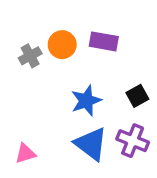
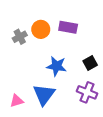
blue star: (86, 101) -> (57, 66), turned 30
blue triangle: (91, 144) -> (44, 95), moved, turned 30

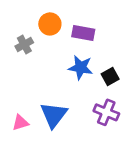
orange circle: (41, 29) -> (50, 24), moved
blue star: (57, 66) -> (81, 68), moved

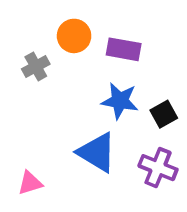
blue triangle: (54, 115) -> (97, 152), moved, turned -36

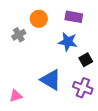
purple rectangle: (124, 49) -> (74, 17), moved
blue star: (120, 101) -> (68, 42), moved

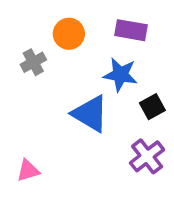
blue triangle: (51, 80) -> (90, 114), moved
purple cross: (83, 88) -> (147, 156), turned 30

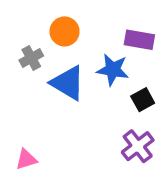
purple rectangle: (131, 30) -> (139, 40), moved
blue triangle: (90, 114) -> (68, 83), moved

